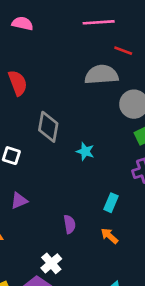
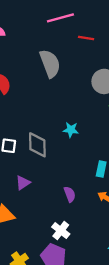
gray semicircle: (102, 75) -> (50, 63), moved, turned 84
gray diamond: (48, 127) -> (37, 145), moved

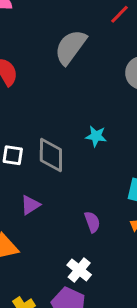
red line: (86, 38) -> (120, 14), turned -56
gray semicircle: (50, 63) -> (71, 47), turned -124

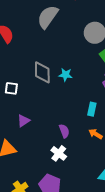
gray diamond: (51, 155) -> (42, 72), moved
white cross: (79, 270) -> (59, 153), moved

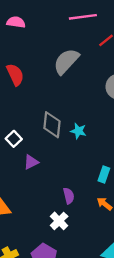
white square: (11, 88) -> (14, 139), turned 32
purple triangle: (24, 121) -> (31, 162), moved

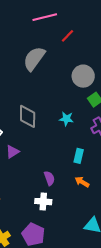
cyan star: (78, 131) -> (66, 119), moved
white cross: (59, 221) -> (43, 202), turned -35

